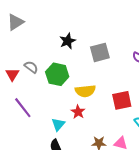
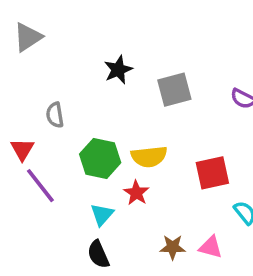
gray semicircle: (31, 67) -> (55, 115), turned -136
red triangle: (12, 74) -> (22, 149), moved
green hexagon: (57, 74) -> (100, 158), moved

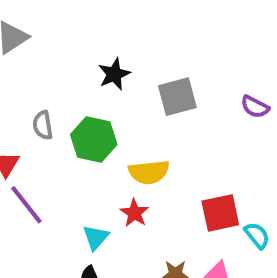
green hexagon: (100, 158) -> (94, 139), moved
red square: (212, 173) -> (220, 213), moved

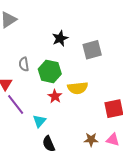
red star: (135, 213) -> (55, 96), moved
cyan triangle: (96, 237) -> (39, 121), moved

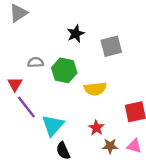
gray semicircle: (24, 64) -> (36, 62), turned 96
red star: (55, 96) -> (96, 128), moved
cyan triangle: (39, 121) -> (53, 125), size x1.5

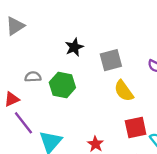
red triangle: (15, 84) -> (12, 99), turned 35
yellow semicircle: (95, 89) -> (124, 91), moved, turned 60

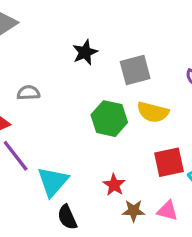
green hexagon: (62, 85) -> (109, 119), moved
yellow semicircle: (124, 91) -> (153, 112), turned -40

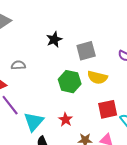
red star: (114, 185) -> (66, 120), moved

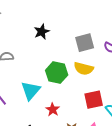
gray square: (86, 51) -> (85, 43), moved
cyan triangle: (34, 122) -> (31, 91), moved

